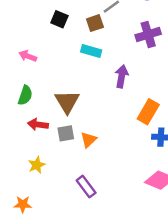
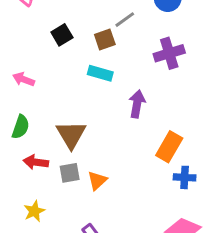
black square: (59, 19) -> (62, 35), turned 36

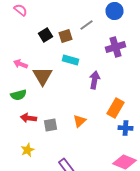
brown square: (105, 39) -> (66, 36), moved
green semicircle: (21, 127) -> (18, 95), turned 56
brown triangle: (71, 135) -> (42, 76), moved
orange triangle: (97, 181) -> (80, 121), moved

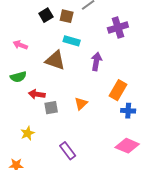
brown square: (66, 36) -> (67, 16), turned 32
brown triangle: (42, 76) -> (55, 60), moved, turned -40
red arrow: (28, 118) -> (37, 94), moved

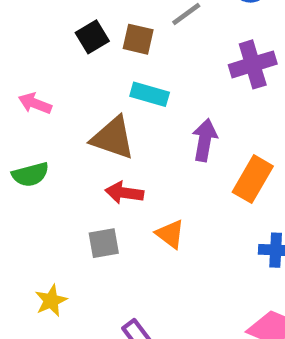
orange rectangle: (118, 90) -> (253, 179), moved
red arrow: (37, 94) -> (124, 193), moved
orange triangle: (81, 104) -> (170, 234), turned -40

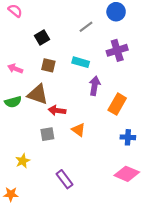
brown square: (138, 39) -> (48, 65), moved
cyan rectangle: (150, 94) -> (81, 62), moved
brown triangle: (113, 138) -> (38, 94), moved

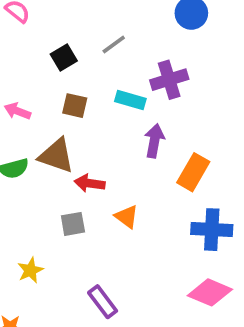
gray line: (86, 27) -> (114, 45), moved
purple cross: (117, 50) -> (169, 80), moved
blue cross: (128, 137) -> (212, 230), size x1.5

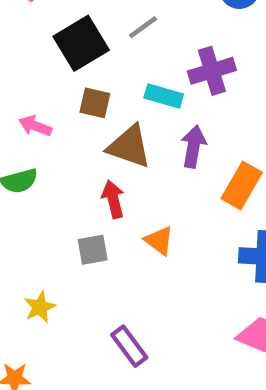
black square: (64, 57) -> (81, 43), size x1.6
pink arrow: (17, 111) -> (35, 126), moved
brown triangle: (56, 156) -> (129, 146), moved
red arrow: (90, 183) -> (113, 199), turned 68

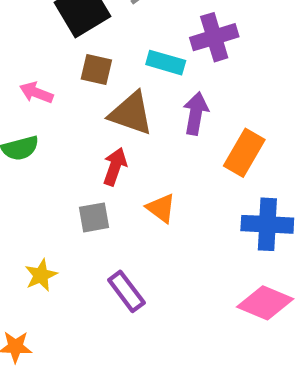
red arrow: (113, 199) -> (115, 167), turned 33
purple rectangle: (129, 346) -> (126, 291), moved

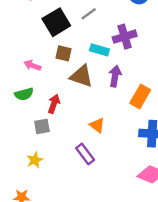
red arrow: (115, 167) -> (54, 104), moved
gray square: (94, 217) -> (42, 126), moved
purple rectangle: (126, 291) -> (85, 154), moved

